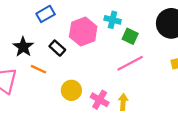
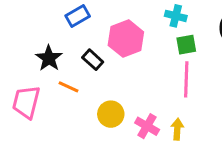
cyan cross: (113, 20) -> (176, 16), moved
green square: (130, 36) -> (186, 45), turned -35
pink line: (130, 63) -> (186, 79), turned -60

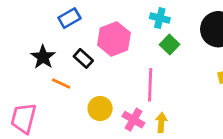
green square: (186, 45) -> (170, 45), turned -36
pink line: (186, 79) -> (150, 85), moved
pink trapezoid: (26, 102) -> (24, 118), moved

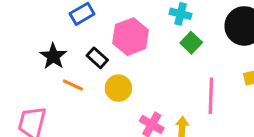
pink line: (150, 85) -> (211, 96), moved
yellow circle: (100, 109) -> (118, 88), moved

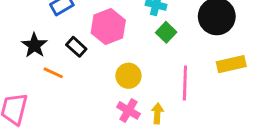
yellow circle: (118, 88) -> (128, 76), moved

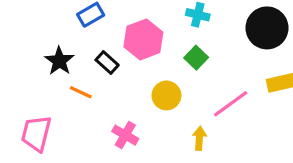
green square: (166, 32) -> (196, 58), moved
pink line: (185, 83) -> (231, 104), turned 52
pink cross: (128, 110) -> (125, 135), moved

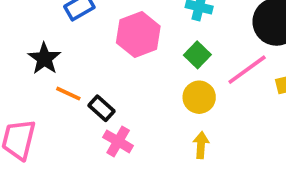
black rectangle: (107, 63) -> (101, 108), moved
yellow circle: (166, 95) -> (199, 97), moved
pink line: (231, 104) -> (247, 70), moved

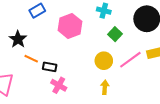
green square: (197, 55) -> (115, 34), moved
pink line: (247, 70) -> (130, 60), moved
black rectangle: (101, 108) -> (50, 67), turned -32

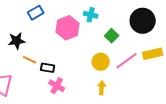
cyan cross: (104, 11) -> (91, 15), moved
black star: (18, 39) -> (17, 41), turned 30

